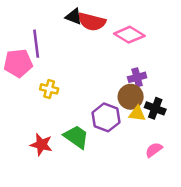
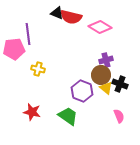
yellow triangle: (137, 114) -> (106, 88), turned 32
green trapezoid: (76, 137) -> (68, 116), moved
pink semicircle: (154, 150) -> (119, 116), turned 104

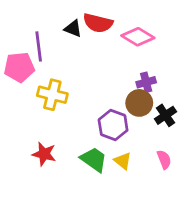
black triangle: (57, 13) -> (73, 28), moved
yellow cross: (38, 69) -> (52, 95), size x1.5
black cross: (120, 84) -> (165, 115), turned 35
yellow triangle: (106, 88) -> (123, 161), moved

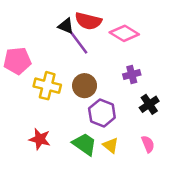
purple line: (39, 46) -> (78, 42), moved, turned -30
brown circle: (139, 103) -> (85, 86), moved

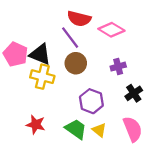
black triangle: (66, 26) -> (40, 54), moved, size x1.5
pink pentagon: (17, 61) -> (16, 54), turned 30
brown circle: (85, 86) -> (76, 63), moved
pink semicircle: (148, 144) -> (133, 129), size x1.6

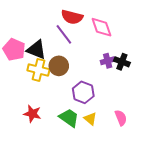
pink diamond: (111, 30) -> (102, 27), turned 40
brown circle: (76, 63) -> (59, 66), moved
black cross: (134, 93) -> (122, 62), moved, turned -35
pink semicircle: (133, 129) -> (121, 118), size x0.7

